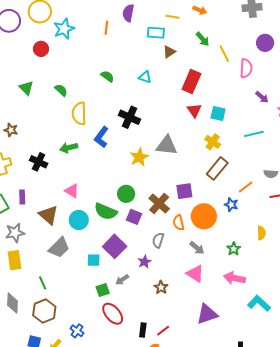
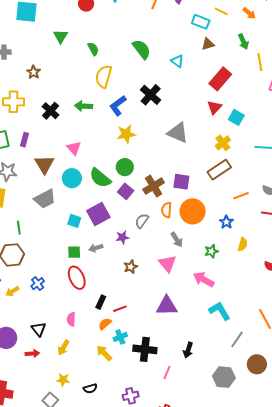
green semicircle: (107, 76) -> (142, 49), size x1.5
yellow star: (139, 157) -> (126, 134), moved
blue star: (231, 205) -> (226, 222), moved

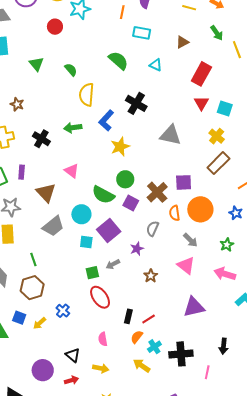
cyan rectangle: (201, 22) -> (142, 33), moved
cyan circle: (72, 178) -> (81, 214), moved
yellow arrow: (63, 348) -> (101, 368), turned -98

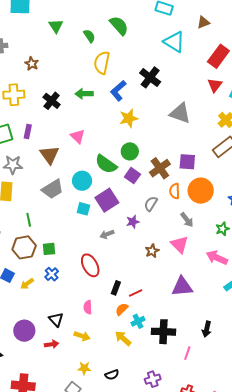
green semicircle: (118, 60) -> (119, 26), moved
cyan triangle: (156, 65) -> (174, 42), size x1.6
green square: (92, 273) -> (49, 249), moved
brown star: (151, 276) -> (152, 251), moved

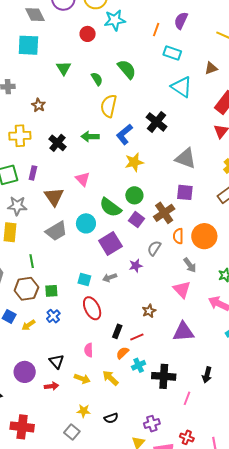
purple square: (187, 162) -> (185, 192), moved
cyan square: (83, 209) -> (84, 280), moved
brown star: (152, 251) -> (149, 311), moved
yellow arrow: (123, 338) -> (110, 378), moved

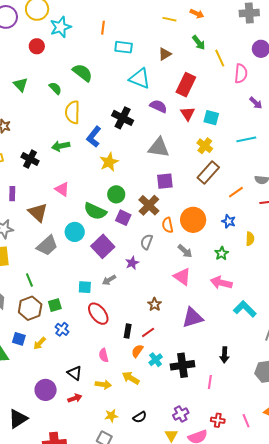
purple semicircle: (181, 21) -> (158, 106), moved, turned 102

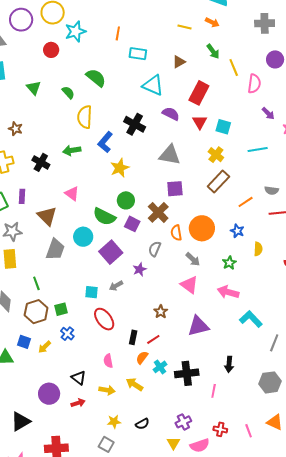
gray trapezoid: (47, 246) -> (55, 249), turned -30

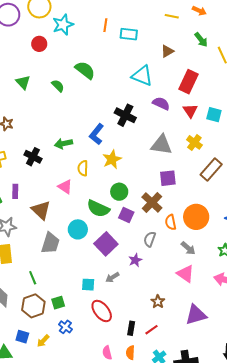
cyan rectangle: (138, 54) -> (129, 34), moved
yellow semicircle: (85, 117) -> (83, 168), moved, size x0.7
yellow cross: (216, 155) -> (194, 142), moved
orange semicircle: (142, 358) -> (130, 353), moved, turned -32

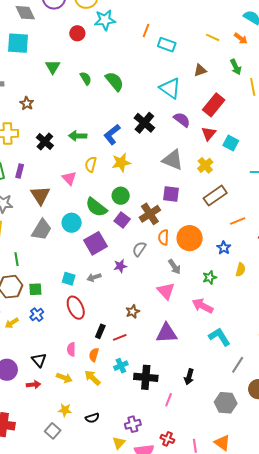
green semicircle: (85, 70) -> (115, 81), moved

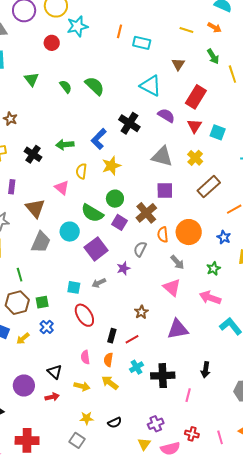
brown triangle: (200, 70) -> (178, 64), turned -32

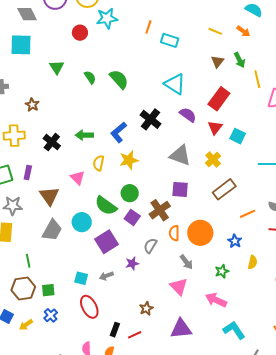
brown triangle: (178, 64) -> (217, 62), moved

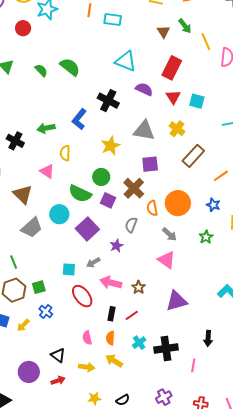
yellow star: (129, 160) -> (111, 146), moved
gray trapezoid: (52, 230) -> (32, 228), turned 30
pink arrow: (216, 300) -> (111, 283), moved

